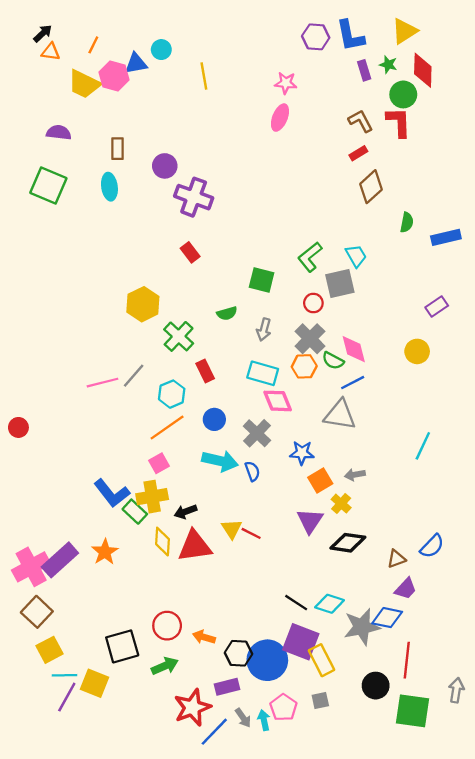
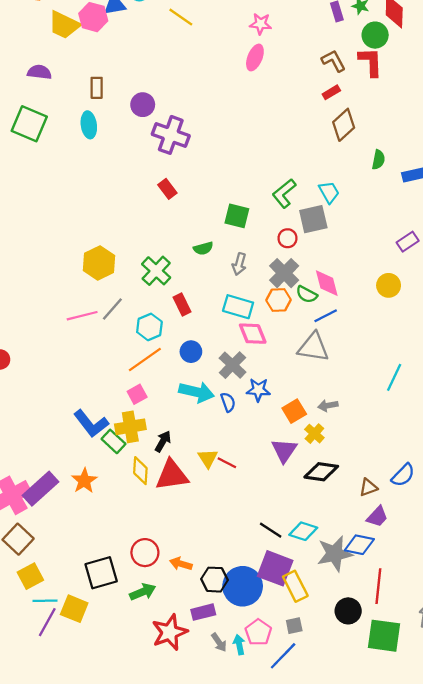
yellow line: (204, 76) -> (181, 17), turned -45
yellow hexagon: (143, 304) -> (99, 263), moved
blue star: (302, 453) -> (258, 390), moved
black arrow: (186, 512) -> (163, 441), turned 140
blue line: (214, 732) -> (283, 656), moved

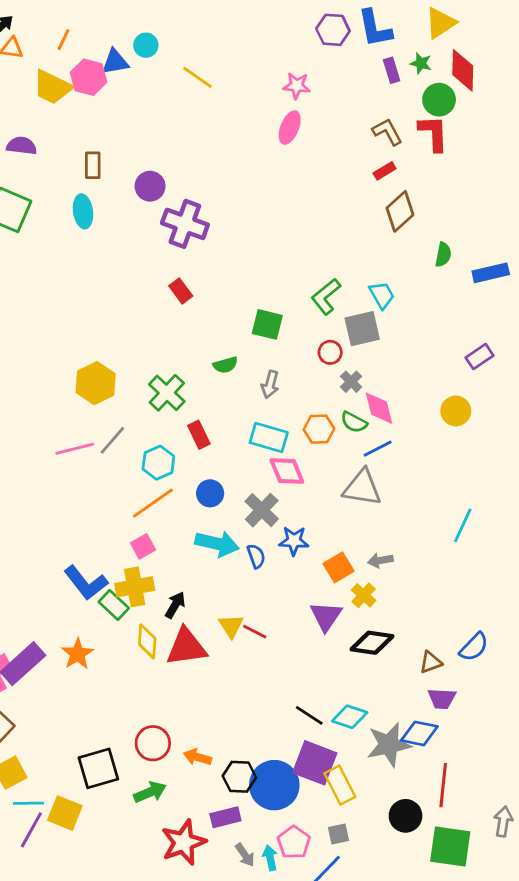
gray cross: (284, 273) -> (351, 382), moved, size x0.6
purple trapezoid: (377, 517) -> (442, 699), turned 50

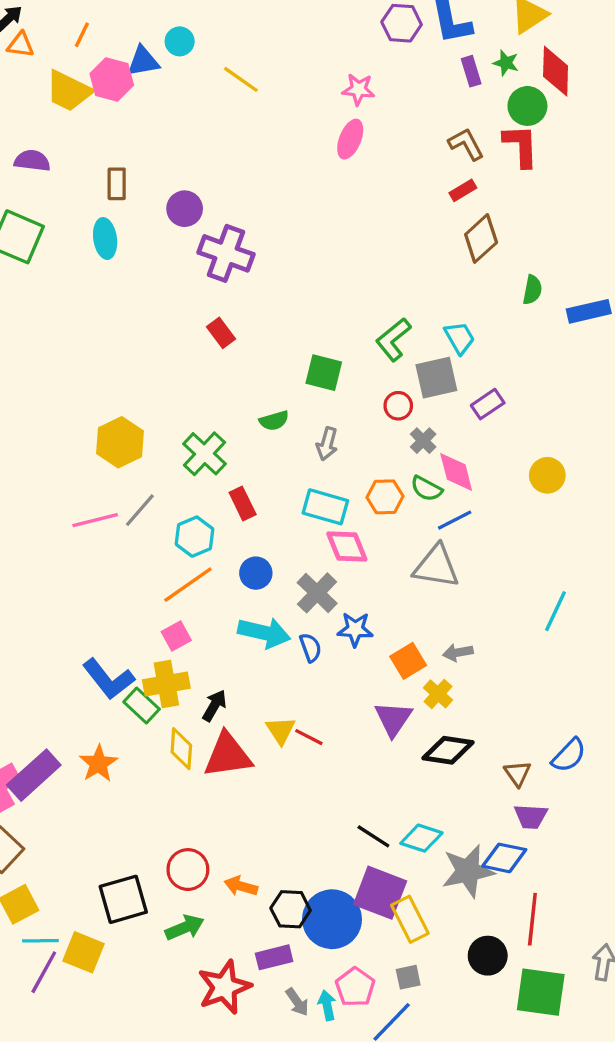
purple rectangle: (480, 357) -> (488, 404), moved
brown triangle: (431, 662) -> (518, 773), turned -45

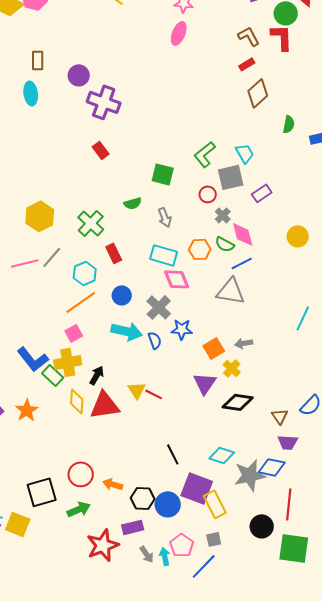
gray arrow: (327, 444) -> (165, 217), turned -36
black line: (373, 836) -> (173, 454), moved, turned 30
blue circle: (332, 919) -> (168, 504), size x0.7

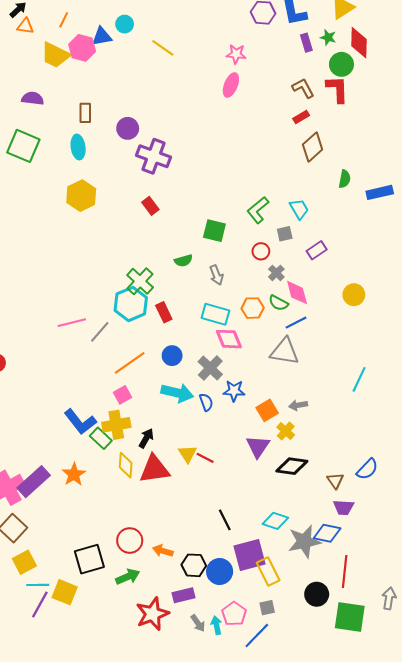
gray square: (231, 177) -> (285, 234), size x0.6
yellow hexagon: (40, 216) -> (81, 196), moved
gray line: (52, 257) -> (100, 332), moved
cyan hexagon: (85, 273) -> (131, 304), moved, size x1.4
purple square: (197, 488) -> (250, 555), turned -36

